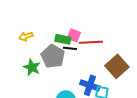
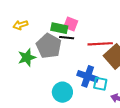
red line: (91, 42) -> (100, 44), moved
green star: (32, 67) -> (27, 57), turned 30

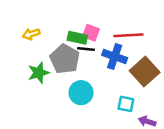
red line: (100, 44) -> (128, 35), moved
blue cross: (88, 76) -> (115, 56), moved
cyan circle: (62, 92) -> (81, 93), moved

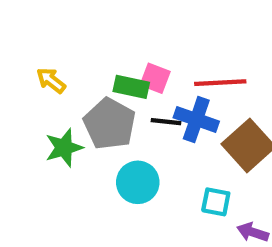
yellow arrow: (31, 34) -> (51, 80), turned 56
black line: (86, 49) -> (166, 122), moved

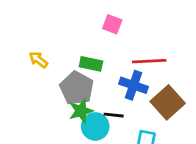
pink square: (155, 78) -> (112, 24), moved
black line: (166, 122) -> (114, 115), moved
green star: (64, 148) -> (81, 111), moved

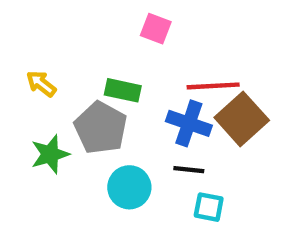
brown square: (168, 102) -> (242, 119), moved
green star: (81, 111) -> (50, 154), moved
black line: (114, 115) -> (189, 170), moved

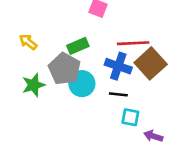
green rectangle: (123, 90) -> (78, 46), turned -35
cyan circle: (129, 187) -> (82, 84), moved

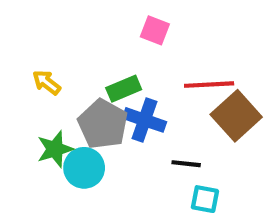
blue cross: (118, 66) -> (145, 120), moved
cyan circle: (82, 84) -> (84, 168), moved

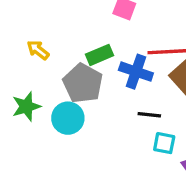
blue cross: (145, 120) -> (136, 72), moved
green star: (55, 149) -> (26, 106), moved

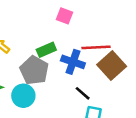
black line: (149, 115) -> (83, 93), turned 35

